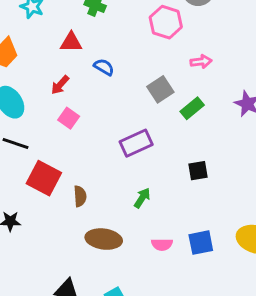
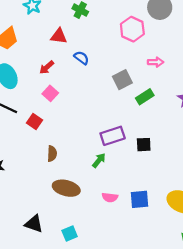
purple rectangle: (136, 143) -> (113, 136), moved
red square: (44, 178) -> (35, 121), moved, size x0.6

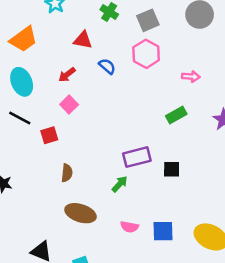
pink hexagon: (132, 29) -> (146, 54), moved
gray square: (122, 80) -> (148, 20), moved
red square: (35, 121) -> (49, 135), turned 35

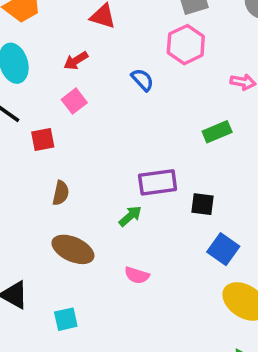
blue semicircle: (107, 66) -> (142, 80), moved
blue square: (163, 231) -> (223, 249), moved, turned 30

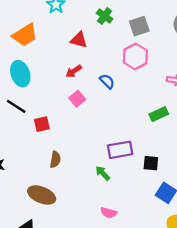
red arrow: (76, 61) -> (74, 71), moved
pink square: (74, 101) -> (77, 99), moved
green arrow: (130, 216) -> (103, 173), turned -91
brown ellipse: (73, 249) -> (42, 195), moved

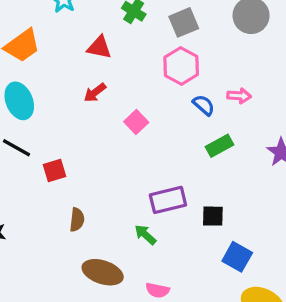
blue semicircle: (107, 81) -> (204, 105), moved
pink square: (77, 99) -> (136, 122), moved
brown ellipse: (42, 195) -> (103, 272), moved

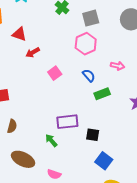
red triangle: (99, 47) -> (19, 34), moved
blue semicircle: (204, 105) -> (89, 75), moved

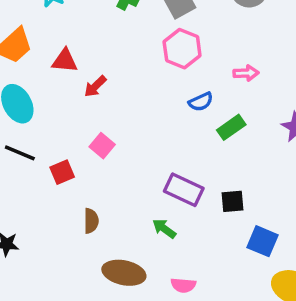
pink square: (55, 73) -> (102, 146), moved
blue semicircle: (89, 75) -> (201, 102), turned 120
purple rectangle: (67, 122) -> (184, 190), turned 45

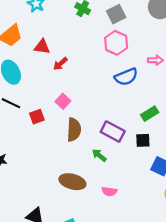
blue semicircle: (201, 102) -> (126, 77), size x1.5
green rectangle: (231, 127) -> (150, 114), moved
brown semicircle: (91, 221) -> (74, 130), moved, size x1.5

